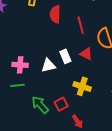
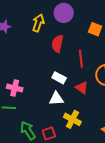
white rectangle: (65, 56) -> (59, 78), moved, turned -48
white triangle: (48, 65) -> (56, 99), moved

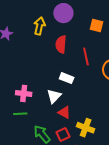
red triangle: (82, 88) -> (64, 112), moved
white triangle: (56, 99) -> (54, 96), moved, turned -35
yellow cross: (72, 119) -> (86, 128), moved

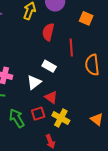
red triangle: (64, 112) -> (51, 97), moved
red square: (63, 134) -> (38, 114), moved

